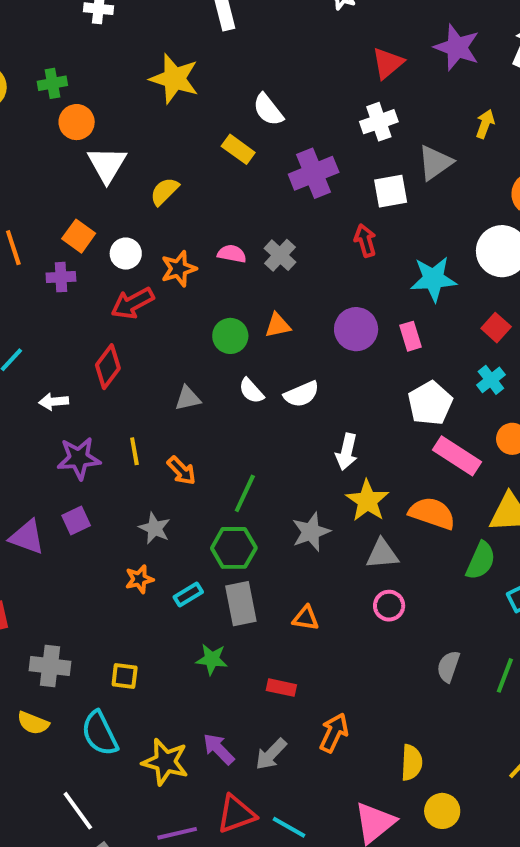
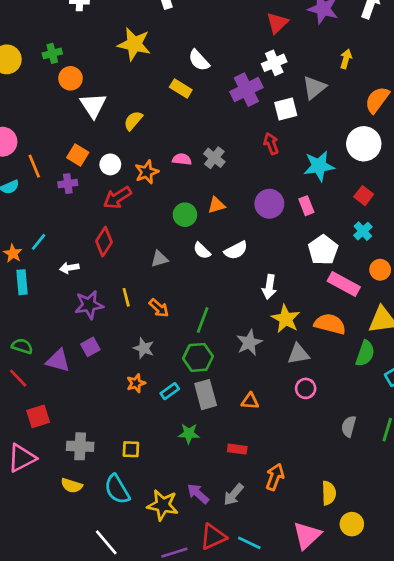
purple cross: (314, 173) -> (246, 90), moved

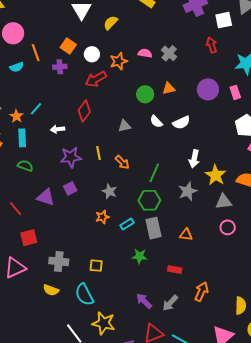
white arrow: (269, 287) -> (194, 159), moved
green semicircle: (22, 346) -> (25, 166), moved
yellow star: (163, 505) -> (104, 323), moved

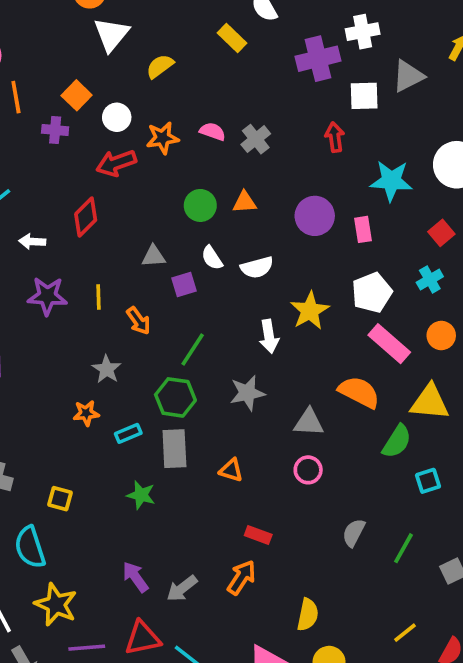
white arrow: (194, 159) -> (269, 336), turned -30
yellow star: (216, 175) -> (310, 311), moved
purple square: (70, 188) -> (184, 285), moved
red rectangle: (175, 270) -> (258, 535), moved

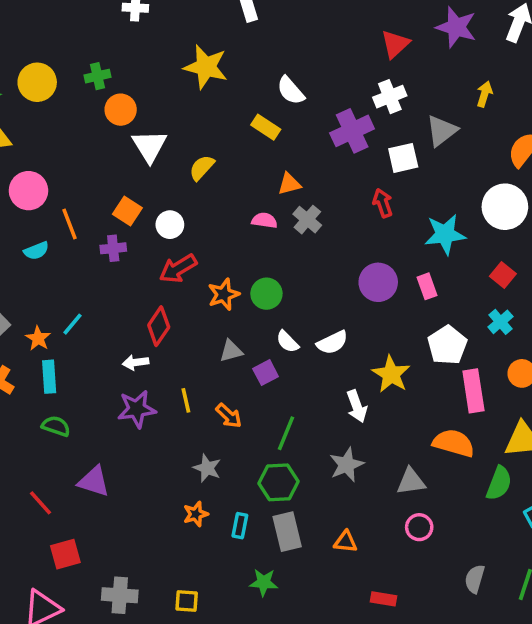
orange star: (162, 138) -> (224, 294), moved
orange triangle: (245, 202) -> (289, 184), moved
white arrow: (32, 241) -> (136, 362), moved
pink rectangle: (389, 344) -> (473, 391), turned 51
cyan rectangle: (128, 433) -> (240, 526), turned -45

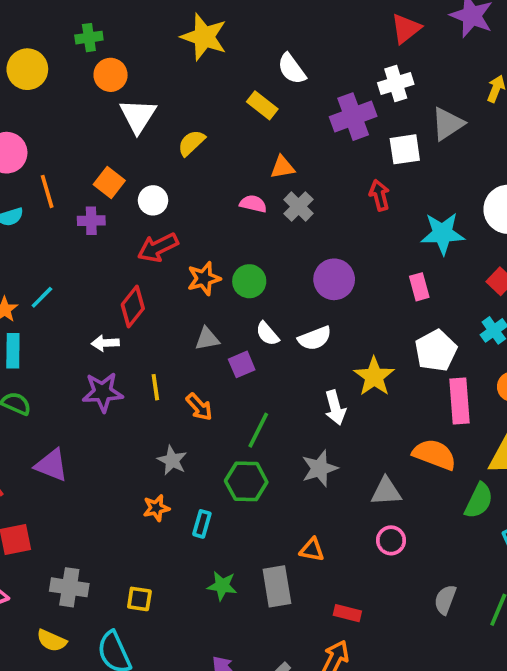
yellow circle: (37, 82) -> (27, 69), moved
purple circle: (378, 282) -> (334, 279), moved
gray rectangle: (287, 532) -> (277, 586), moved

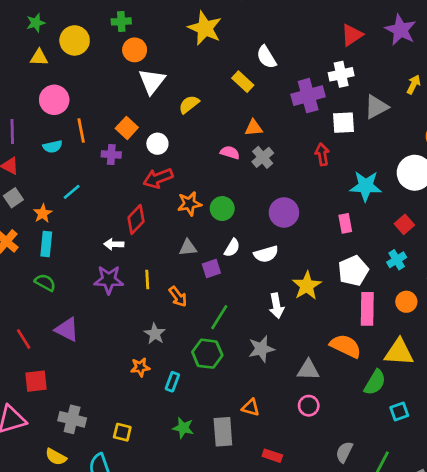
cyan line: (42, 297) -> (72, 192), moved
white semicircle: (267, 334) -> (232, 248), turned -114

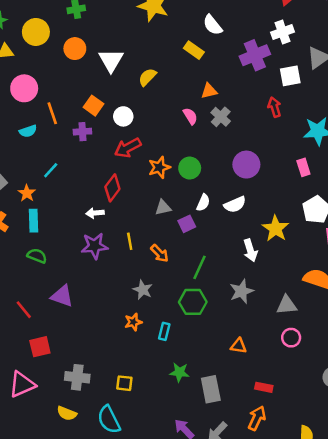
orange circle: (135, 50) -> (75, 49), moved
pink semicircle: (230, 153) -> (190, 116), turned 48
gray rectangle: (223, 432) -> (211, 389), moved

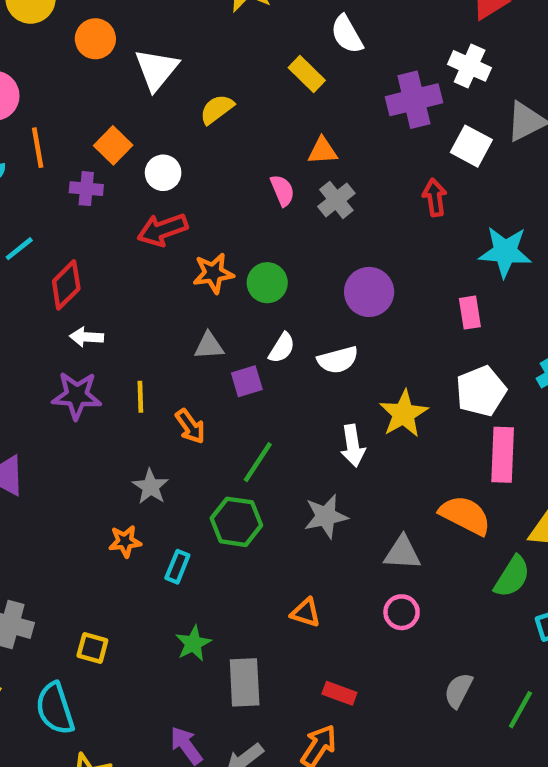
white cross: (283, 32) -> (470, 66), turned 35
white square: (290, 76) -> (471, 146), turned 30
red diamond: (112, 188) -> (66, 285), moved
green star: (179, 372) -> (193, 643), turned 30

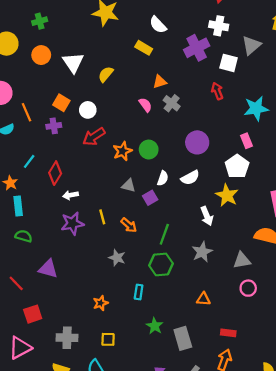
gray triangle: (209, 346) -> (129, 185), turned 32
white pentagon: (481, 391) -> (237, 166), moved
orange star: (125, 541) -> (101, 303), moved

